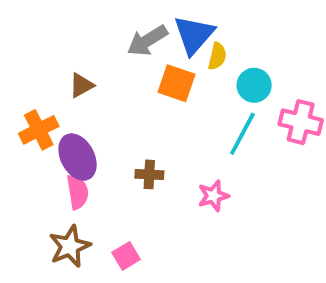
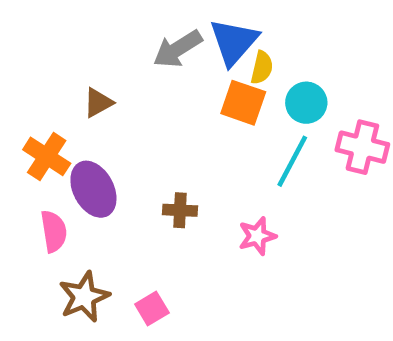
orange square: (176, 83) -> (243, 103), moved
orange cross: (39, 130) -> (47, 156), turned -30
pink semicircle: (78, 192) -> (54, 231), moved

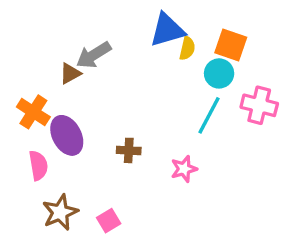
blue triangle: (234, 42) -> (167, 30), turned 33
gray arrow: (178, 49) -> (94, 55), moved
orange square: (243, 103) -> (231, 45), moved

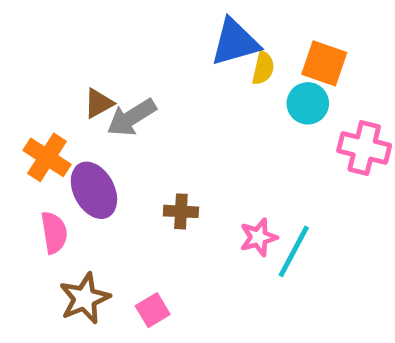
gray arrow: (94, 55) -> (132, 117), moved
cyan line: (209, 115) -> (294, 251), moved

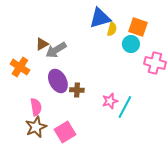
purple ellipse: (94, 190) -> (58, 81), moved
pink semicircle: (54, 233) -> (36, 107), moved
pink square: (153, 310) -> (65, 132), size x1.5

